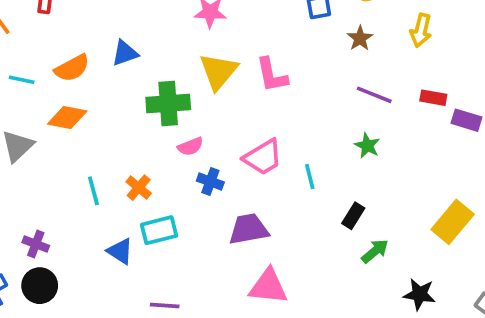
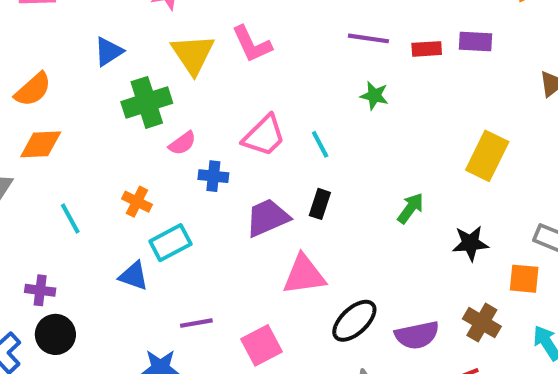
blue triangle: (125, 53) -> (109, 52), moved
red rectangle: (433, 98) -> (427, 49), moved
cyan line: (93, 191) -> (70, 218), moved
black rectangle: (353, 216) -> (320, 204), moved

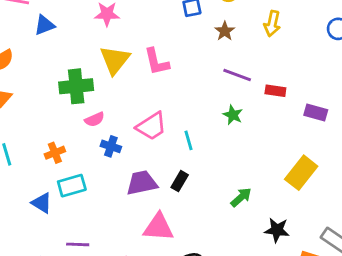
purple rectangle: (475, 42) -> (316, 113), moved
blue triangle: (109, 52) -> (44, 25), moved
orange cross: (137, 202) -> (55, 153), turned 30

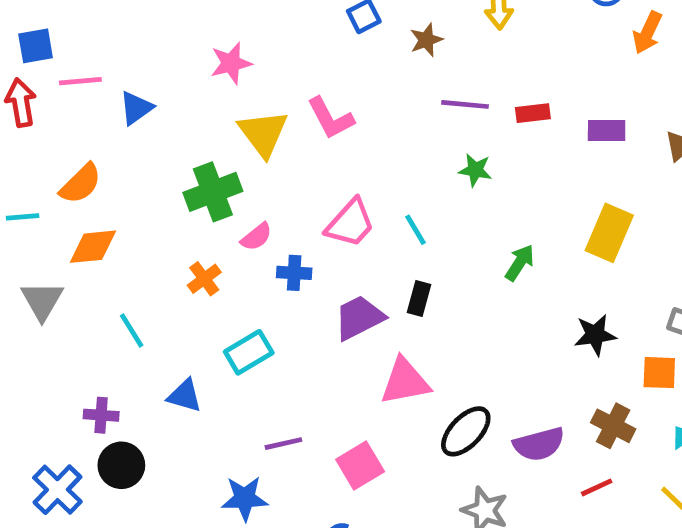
brown star: (225, 31) -> (426, 40), turned 30
orange cross: (55, 153) -> (204, 279), moved
green arrow: (241, 197) -> (520, 263), moved
blue triangle: (42, 203) -> (185, 396), moved

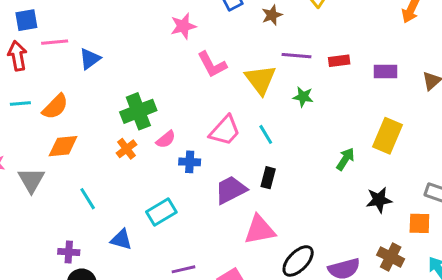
pink star: (231, 63) -> (183, 26), moved
yellow triangle: (263, 133) -> (260, 80), moved
cyan line: (23, 217) -> (20, 103), moved
green arrow: (520, 263) -> (345, 159), moved
orange cross: (204, 279) -> (126, 149), moved

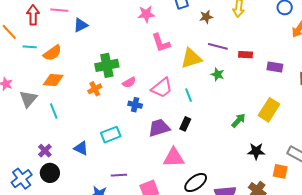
yellow triangle: (260, 80) -> (191, 58), turned 40
pink semicircle: (166, 139) -> (129, 82), moved
cyan line: (88, 199) -> (54, 111), moved
purple cross: (69, 252) -> (45, 151), turned 32

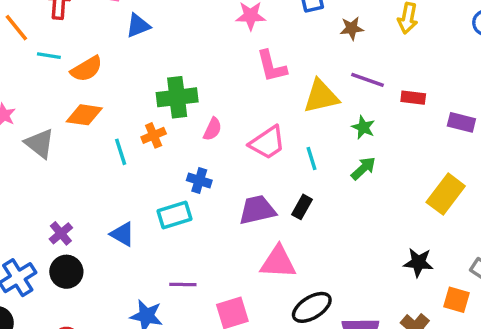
pink semicircle: (129, 82) -> (213, 129), turned -40
gray triangle: (28, 99) -> (40, 143), turned -36
blue cross: (135, 105) -> (199, 180), moved
cyan line: (54, 111) -> (121, 152), moved
green arrow: (238, 120) -> (363, 168), moved

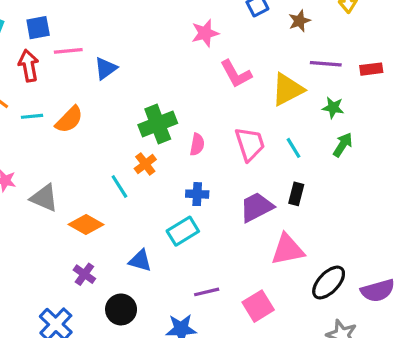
orange diamond: (84, 115) -> (86, 224), moved, turned 36
pink trapezoid: (267, 143) -> (250, 144), turned -60
black circle: (66, 272) -> (121, 309), moved

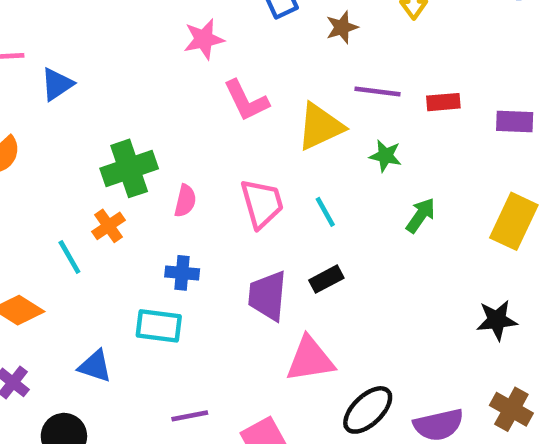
green arrow: (343, 145) -> (421, 215), moved
black rectangle: (296, 194) -> (326, 279), turned 45
purple trapezoid: (256, 207) -> (268, 296), turned -60
cyan rectangle: (183, 231) -> (159, 326), turned 36

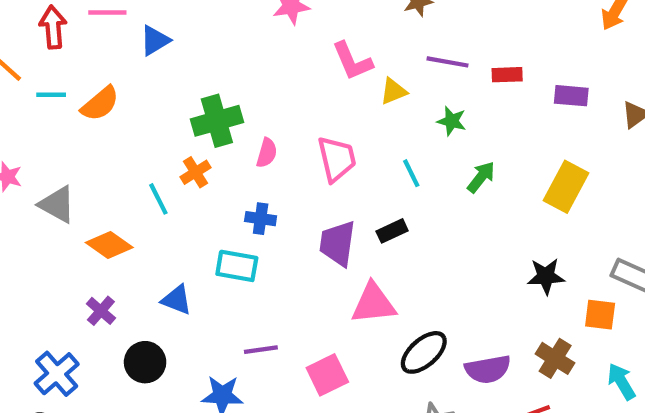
pink L-shape: (246, 100) -> (352, 61), moved
yellow triangle: (320, 127) -> (394, 91), size x0.6
cyan line: (325, 212) -> (411, 173), moved

